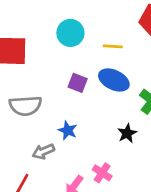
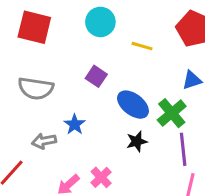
blue ellipse: (114, 80) -> (133, 105), moved

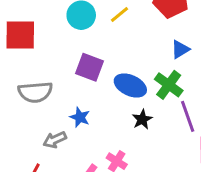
yellow line: (142, 46) -> (120, 15), moved, turned -42
purple square: (96, 76) -> (90, 67), size x1.4

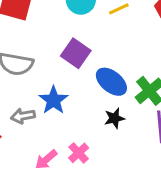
blue star: (80, 117) -> (53, 100), size x1.4

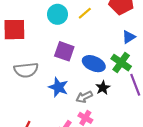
gray arrow: (23, 116) -> (84, 97), moved

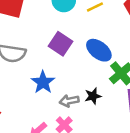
blue ellipse: (94, 64) -> (99, 50), moved

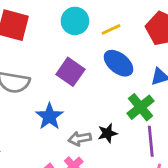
blue ellipse: (99, 50) -> (119, 63), moved

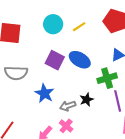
blue ellipse: (119, 63) -> (80, 60), moved
green cross: (140, 107) -> (107, 78), turned 30

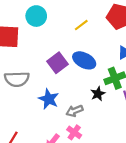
cyan circle: (53, 24) -> (36, 16), moved
purple square: (55, 60) -> (57, 63), turned 30
black star: (87, 100) -> (98, 94), moved

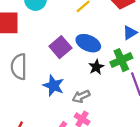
gray semicircle: (17, 79) -> (19, 67), turned 95
black star: (98, 94) -> (96, 67), moved

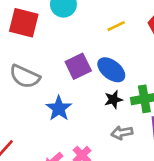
gray semicircle: (19, 67) -> (25, 76), turned -80
gray arrow: (81, 96) -> (122, 133), moved

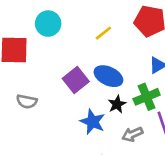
gray semicircle: (25, 76) -> (27, 101), size x0.7
blue star: (59, 108) -> (93, 122), moved

